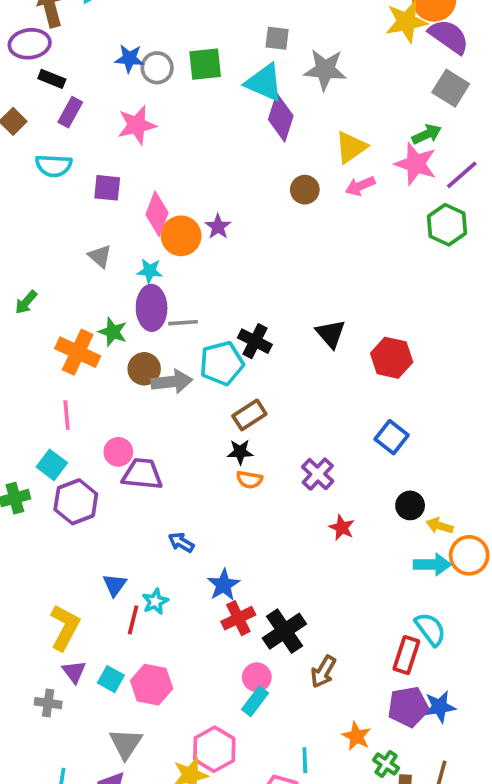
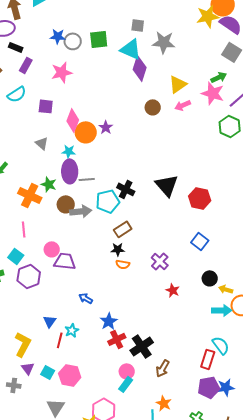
cyan semicircle: (54, 166) -> (17, 94), turned -36
black triangle: (331, 334) -> (167, 185), size x1.4
orange star: (357, 736) -> (164, 403), moved

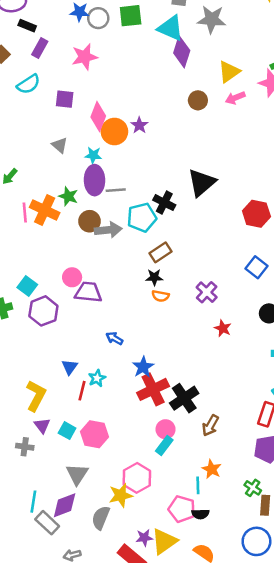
black triangle: (167, 185) -> (202, 183), moved, turned 30
pink line: (24, 229) -> (25, 212), moved
red cross: (117, 339) -> (153, 389), size x1.4

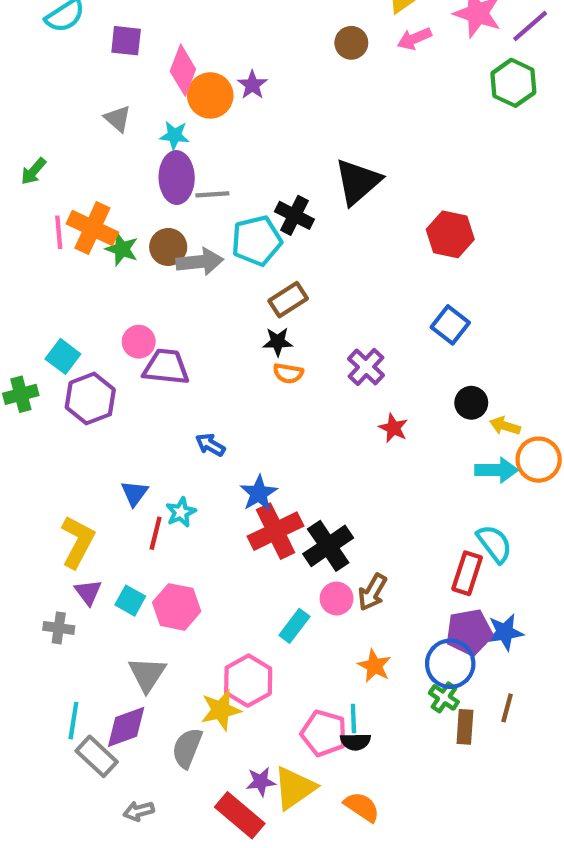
green star: (68, 196) -> (122, 249), moved
pink circle: (166, 429) -> (337, 598), moved
cyan line: (198, 485) -> (353, 718), moved
blue circle: (256, 541) -> (450, 664), moved

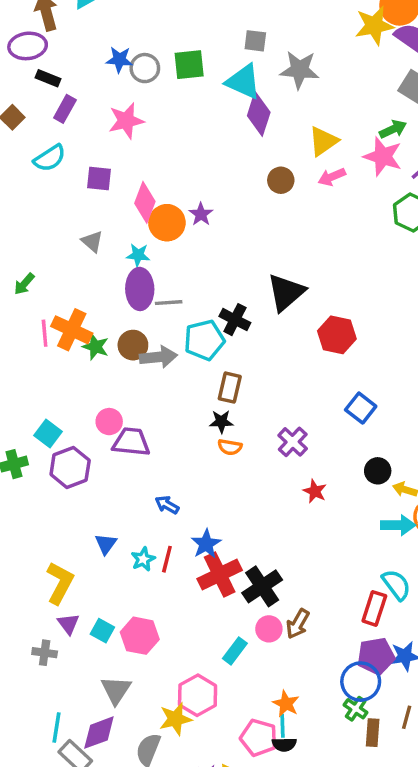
red hexagon: (450, 234) -> (337, 335), moved
brown rectangle: (288, 300) -> (230, 388), turned -44
red line: (156, 533) -> (167, 559), moved
orange star: (374, 666) -> (286, 704), moved

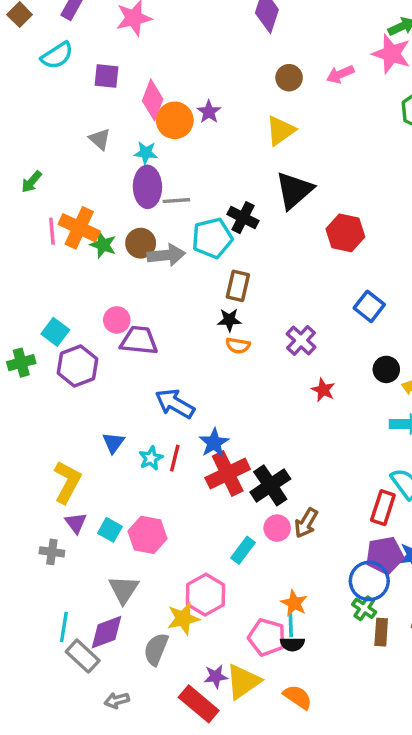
yellow triangle: (323, 141) -> (281, 131), moved
blue arrow: (167, 505) -> (175, 404), size x1.6

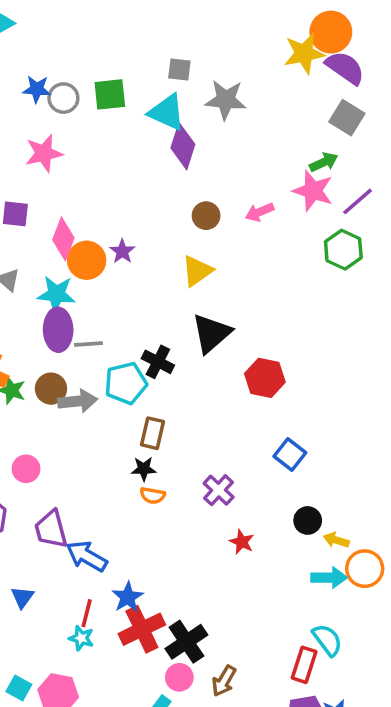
cyan star: (146, 153) -> (56, 294), size x1.5
purple trapezoid: (139, 340) -> (51, 529), moved, turned -111
cyan star: (151, 458) -> (81, 638), moved, turned -30
pink circle: (277, 528) -> (179, 677), moved

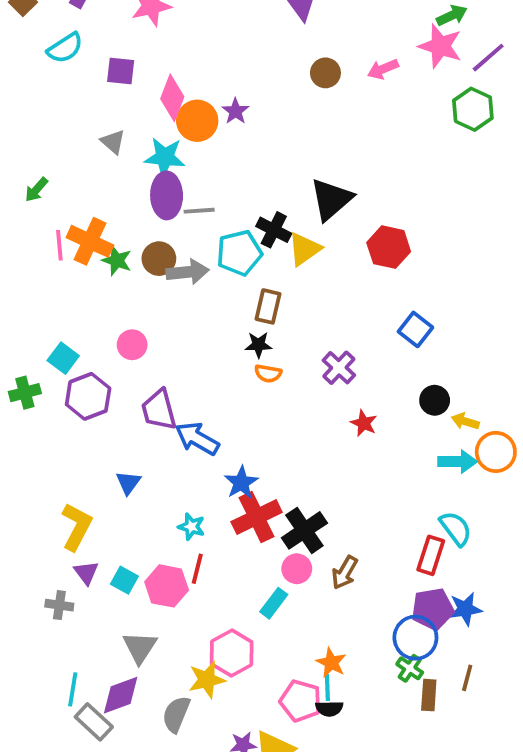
yellow triangle: (197, 271) -> (304, 249), moved
red line: (87, 613) -> (197, 569), moved

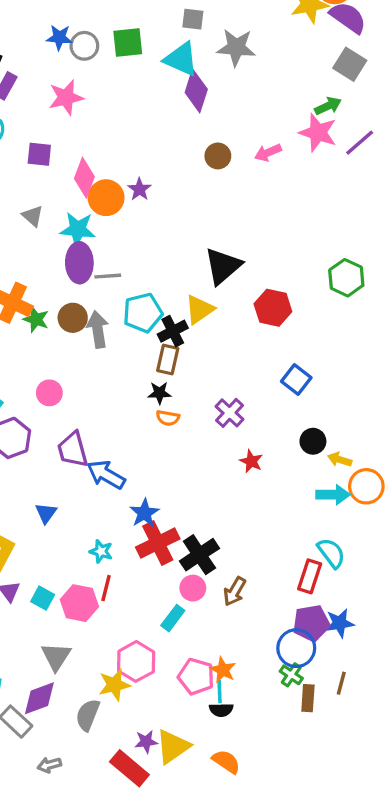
green hexagon: (473, 109) -> (346, 278), moved
black cross: (274, 230) -> (173, 331), moved, turned 36
gray arrow: (188, 272) -> (98, 329), turned -93
pink pentagon: (301, 701) -> (196, 676), moved

